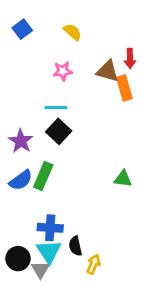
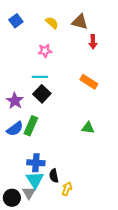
brown triangle: (108, 71) -> (80, 22), moved
orange rectangle: (124, 88) -> (89, 82), moved, turned -42
black circle: (18, 259) -> (12, 198), moved

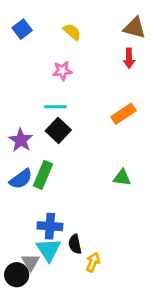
brown triangle: (80, 22) -> (135, 28), moved
orange rectangle: (89, 82) -> (123, 114), turned -66
gray triangle: (29, 193) -> (31, 262), moved

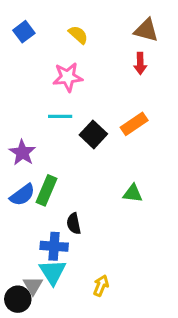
pink star: (62, 71) -> (68, 77), size x1.4
black square: (58, 130) -> (93, 134), moved
black semicircle: (75, 244) -> (74, 224), moved

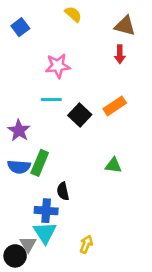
yellow semicircle: (78, 35) -> (73, 14), moved
blue semicircle: (22, 195) -> (19, 167), turned 40

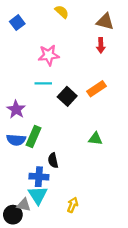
gray triangle: (28, 244) -> (24, 205), turned -48

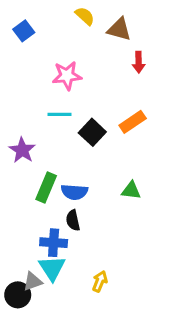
brown triangle: (105, 21) -> (119, 29), moved
blue semicircle: (16, 140) -> (74, 192), moved
gray triangle: (24, 205) -> (33, 281), turned -32

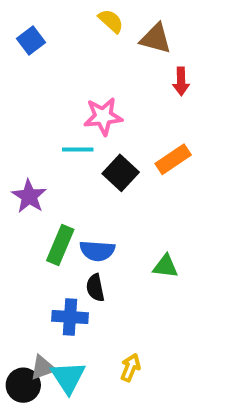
pink star: (67, 76) -> (103, 116), moved
green triangle: (131, 190) -> (165, 266), moved
cyan triangle: (52, 268) -> (68, 377), moved

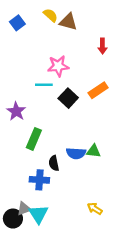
yellow semicircle: (111, 21) -> (51, 15), moved
brown triangle: (156, 39) -> (68, 22), moved
blue semicircle: (97, 251) -> (76, 153), moved
yellow arrow: (130, 368) -> (95, 209), moved, turned -80

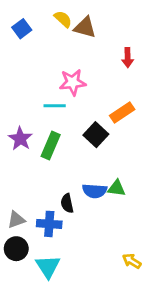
black square: (68, 98) -> (96, 135), moved
green rectangle: (34, 139) -> (51, 146), moved
gray triangle: (24, 209) -> (16, 220), moved
yellow arrow: (95, 209) -> (132, 261), moved
black circle: (13, 219) -> (16, 249), moved

